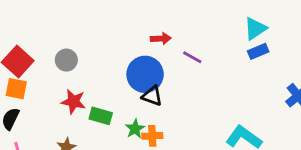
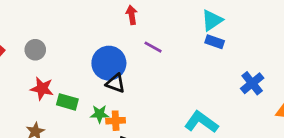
red arrow: (161, 39) -> (132, 15), moved, turned -96
blue rectangle: (258, 51) -> (215, 42), turned 42
green star: (135, 129) -> (100, 114), turned 30

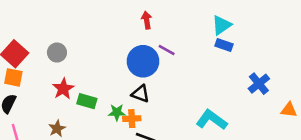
blue circle: (109, 63) -> (143, 61), moved
black triangle: (116, 83) -> (141, 94), moved
red star: (42, 89) -> (63, 89), turned 30

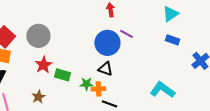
blue rectangle: (224, 45) -> (172, 40), moved
gray circle: (57, 53) -> (38, 36), size x1.5

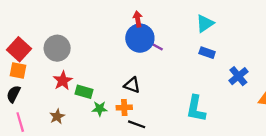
blue circle: (107, 43) -> (140, 38), moved
green star: (86, 84) -> (100, 109), moved
cyan L-shape: (162, 90) -> (196, 109), turned -115

